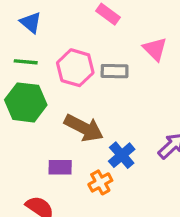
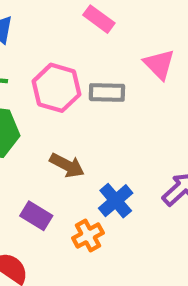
brown arrow: (84, 128) -> (67, 165), size x0.7
purple rectangle: (60, 167) -> (36, 216), turned 30

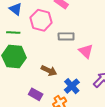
pink triangle: (159, 64) -> (86, 51), moved
pink hexagon: (57, 88) -> (41, 20), moved

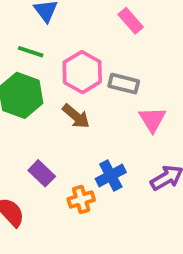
pink hexagon: (41, 20) -> (82, 72), moved
brown arrow: (49, 71) -> (76, 116), moved

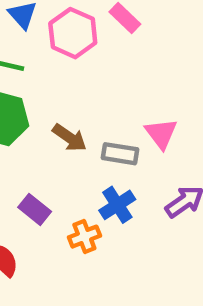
pink hexagon: (82, 72) -> (73, 33), moved
gray rectangle: (124, 84) -> (120, 154), moved

